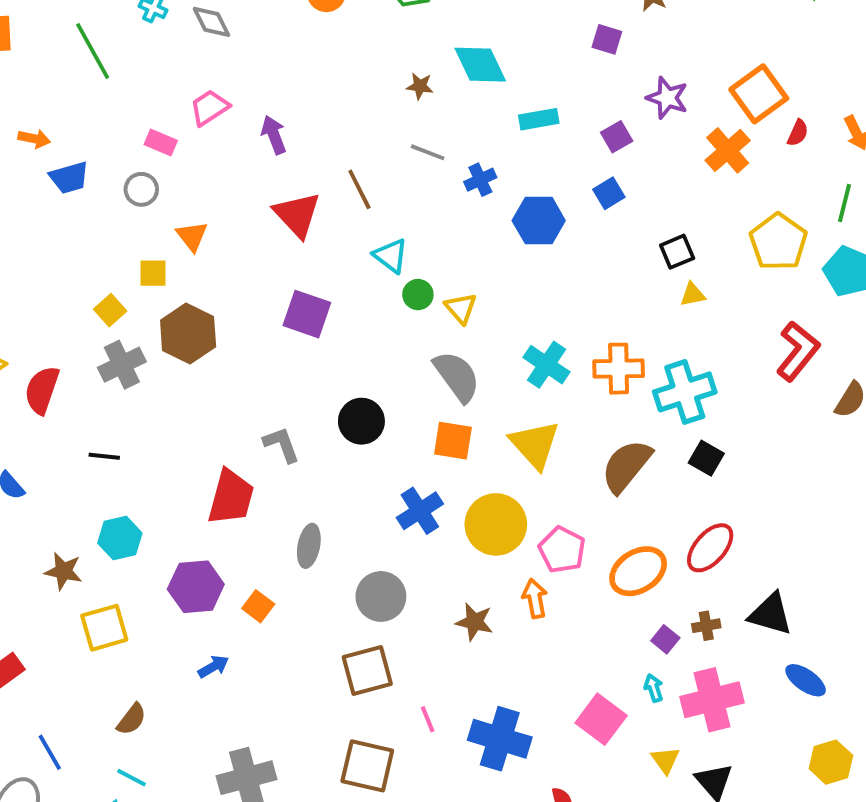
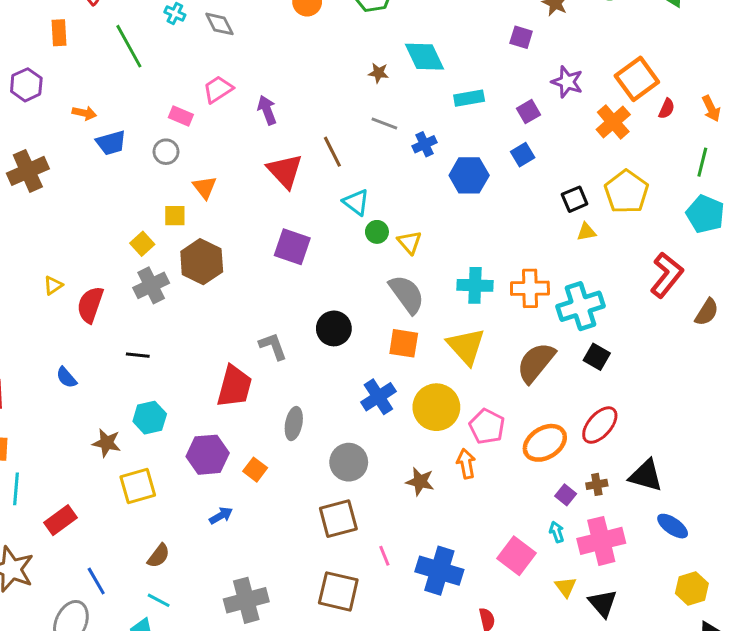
yellow pentagon: (778, 242) -> (627, 192), moved
cyan cross: (546, 365) -> (475, 285), turned -32

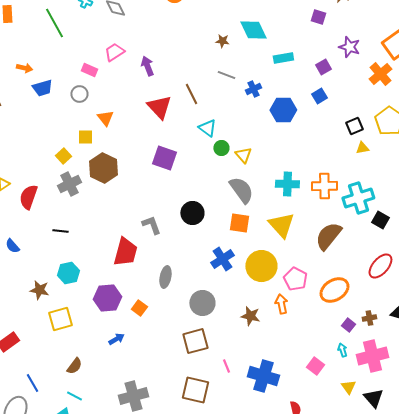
black square: (597, 357) -> (380, 220), moved
red ellipse: (600, 425) -> (380, 266), moved
pink square: (517, 556) -> (315, 366), size x0.7

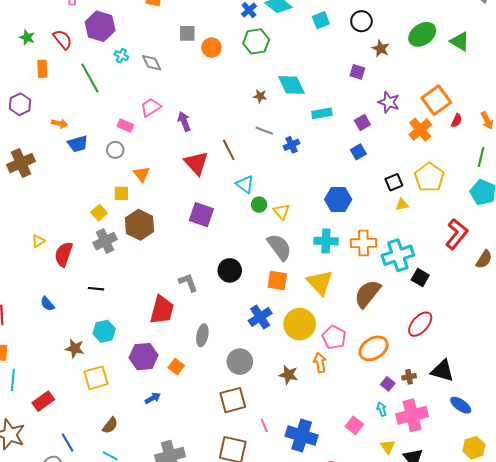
blue hexagon: (283, 110) -> (338, 199), moved

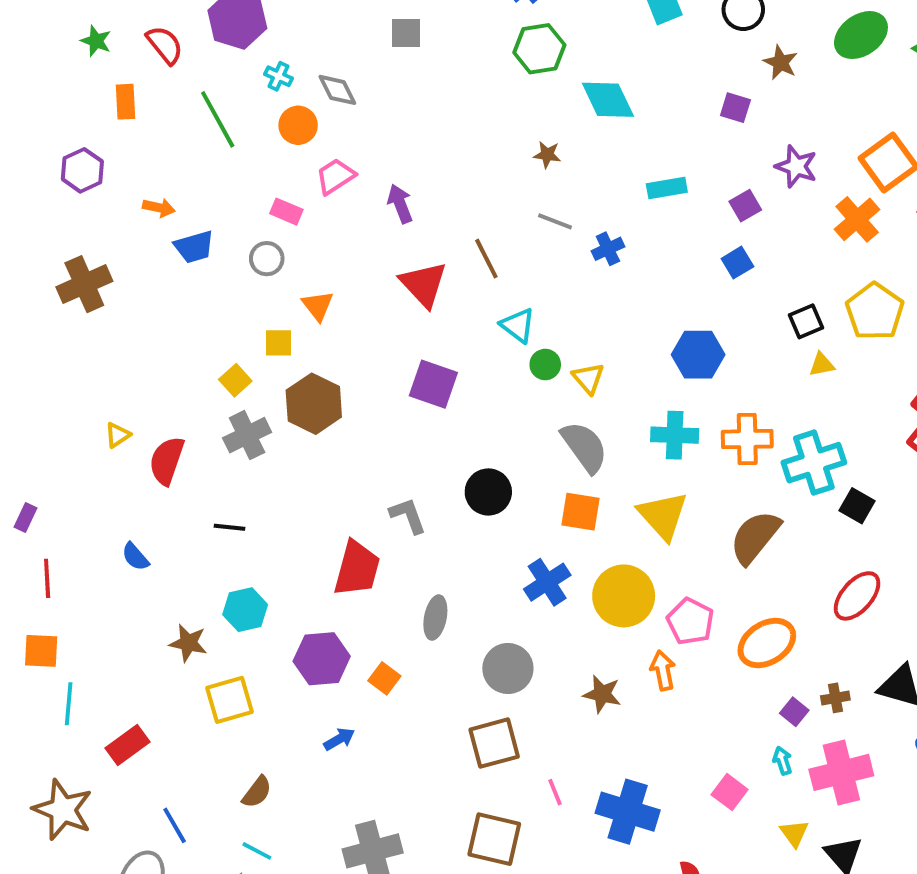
orange circle: (211, 48) -> (298, 125), moved
cyan diamond: (292, 85) -> (608, 100), moved

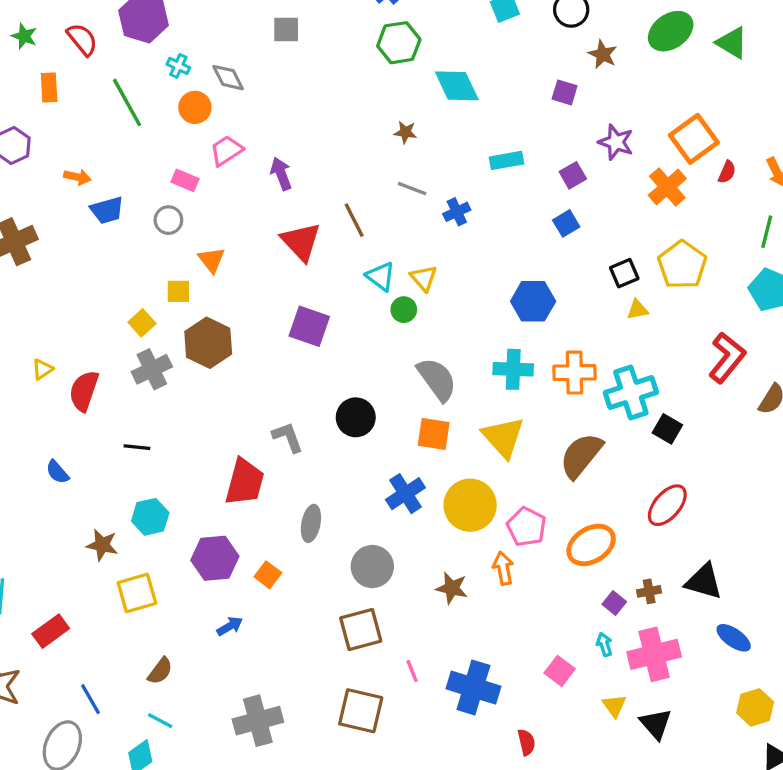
yellow triangle: (588, 378) -> (424, 278), moved

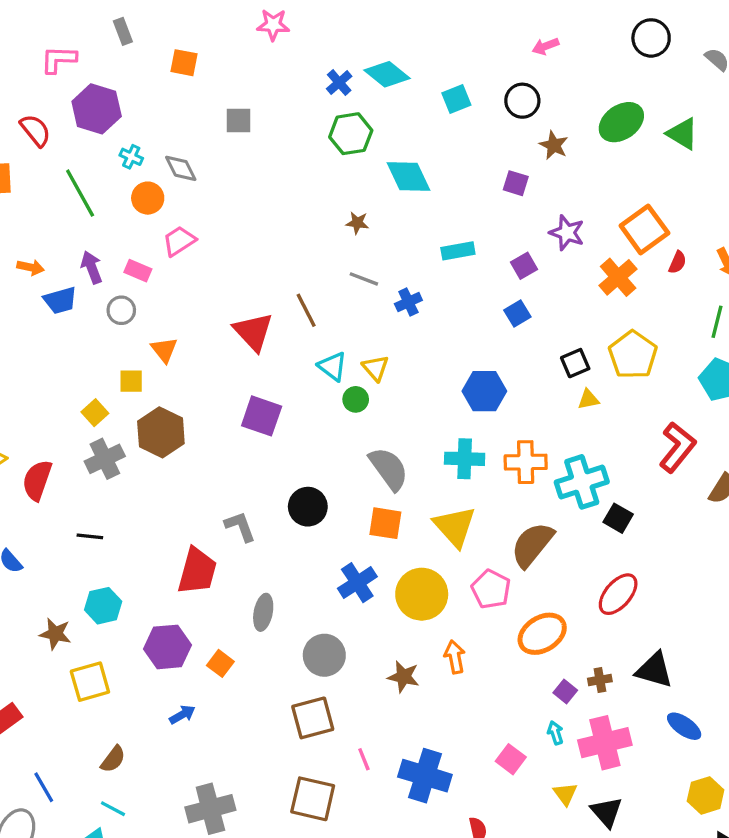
purple arrow: (281, 174) -> (92, 267), moved
pink pentagon: (526, 527) -> (491, 589), moved

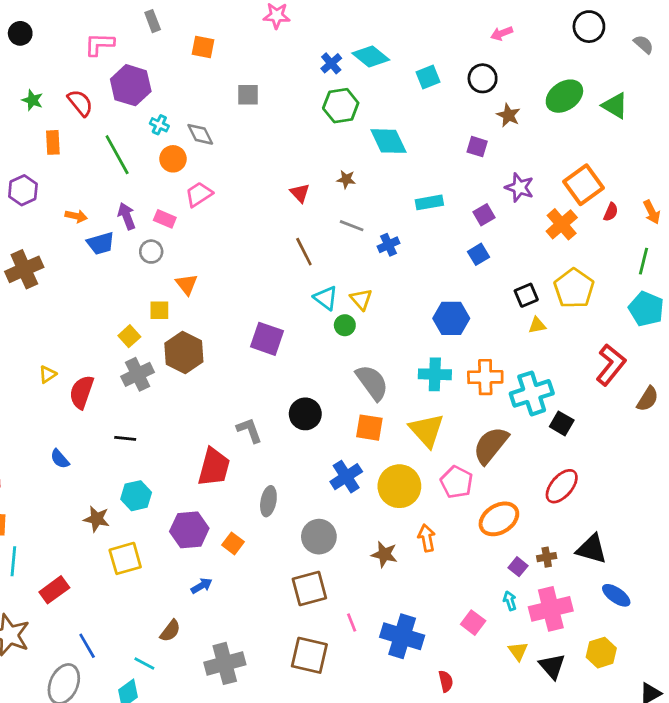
red triangle: (253, 332) -> (300, 193), moved, size x0.6
brown semicircle: (113, 759) -> (170, 631), moved
yellow hexagon: (706, 795) -> (601, 653), moved

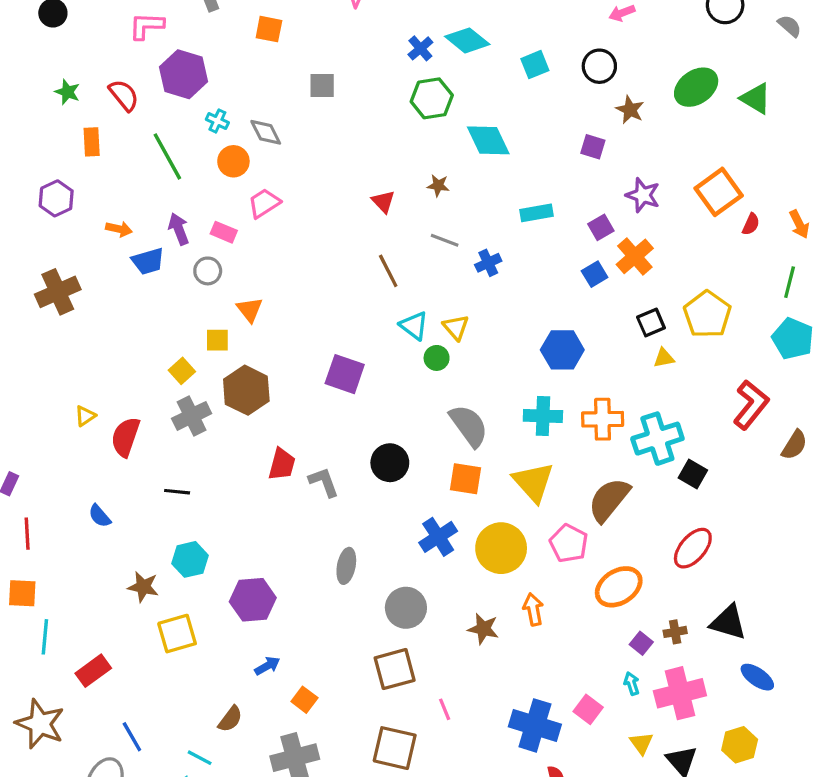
orange cross: (562, 224) -> (635, 256), moved
red trapezoid: (214, 467) -> (282, 464), moved, size x0.7
orange square: (233, 543) -> (304, 700), moved
blue cross: (402, 636) -> (535, 725), moved

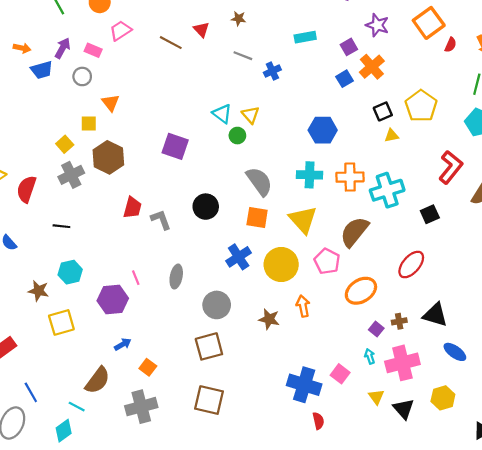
purple arrow: (179, 229) -> (63, 48), turned 50
brown line: (388, 271) -> (171, 43), moved, turned -35
black square: (693, 474) -> (430, 214), moved, turned 36
pink line: (445, 709) -> (136, 278), moved
brown semicircle: (230, 719) -> (97, 380), size x1.5

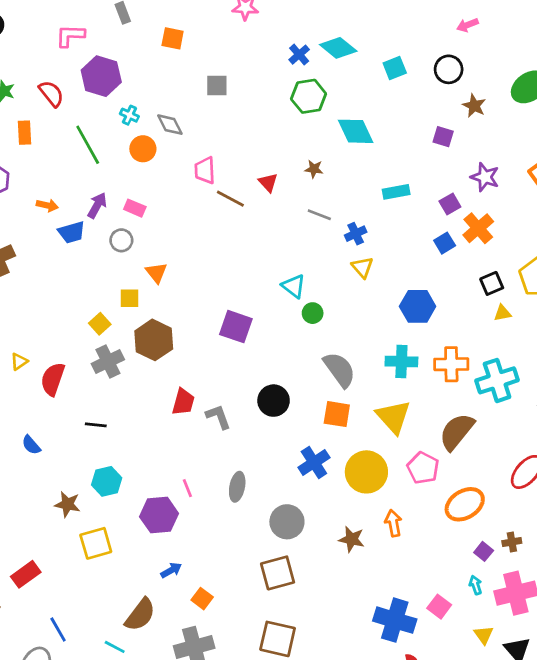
pink trapezoid: (120, 31) -> (205, 170), moved, turned -60
yellow triangle: (251, 115) -> (362, 267), moved

